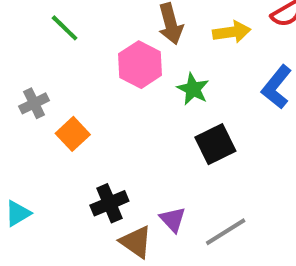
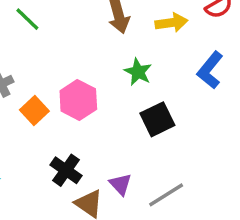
pink hexagon: (140, 65) -> (78, 100), moved
black cross: (109, 203) -> (66, 170), turned -32

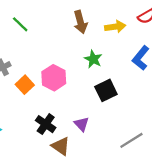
purple triangle: (120, 184) -> (82, 124), moved
gray line: (166, 195) -> (131, 140), moved

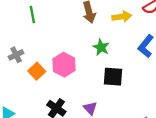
green line: (20, 24) -> (32, 15), turned 35
black square: (106, 90) -> (113, 77), turned 30

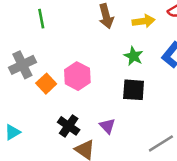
green star: (101, 47) -> (134, 56), moved
gray cross: (16, 55) -> (22, 65), size x1.5

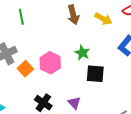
yellow arrow: (144, 21) -> (103, 19), turned 36
green star: (134, 56) -> (82, 53), moved

